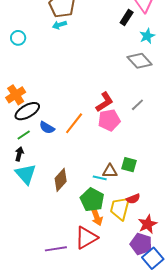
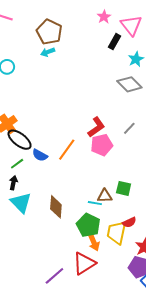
black ellipse: (27, 111) -> (20, 140), turned 70
brown diamond: (61, 180) -> (56, 207), turned -35
purple line: (56, 249) -> (54, 276), turned -30

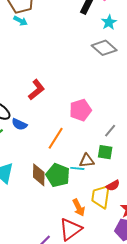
cyan arrow: (48, 52) -> (21, 21), turned -128
red L-shape: (96, 127) -> (36, 90), moved
gray line: (129, 128) -> (110, 131), moved
orange line: (67, 150) -> (56, 138), moved
green pentagon: (88, 225) -> (58, 175), moved

